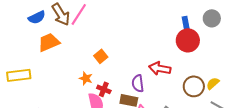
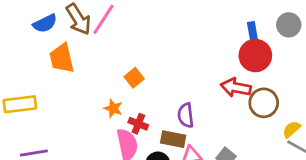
orange trapezoid: (49, 42) -> (62, 58), turned -80
red arrow: (160, 68) -> (236, 88), moved
yellow semicircle: (213, 83) -> (292, 129), moved
brown circle: (194, 86) -> (264, 103), moved

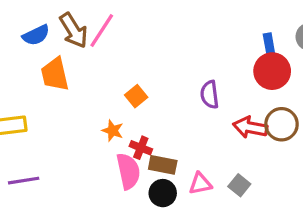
red arrow: (236, 88) -> (250, 127), moved
purple semicircle: (186, 115) -> (210, 95), moved
brown rectangle: (173, 139) -> (163, 165), moved

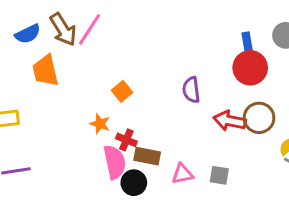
gray square: (239, 185) -> (219, 175), turned -30
black circle: (163, 193) -> (134, 183), moved

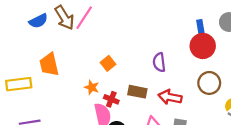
orange trapezoid: (45, 71) -> (49, 64), moved
red arrow: (230, 121) -> (170, 97), moved
brown rectangle: (147, 156) -> (137, 92), moved

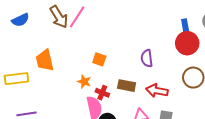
blue semicircle: (38, 21) -> (20, 20), moved
orange square: (108, 63) -> (99, 59), turned -32

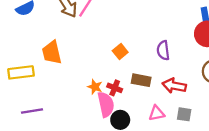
orange square: (99, 59) -> (120, 51), moved, turned 32
orange star: (84, 82) -> (95, 87), moved

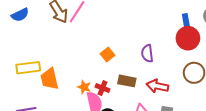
orange trapezoid: (52, 53) -> (50, 79), moved
yellow rectangle: (21, 72) -> (28, 68), moved

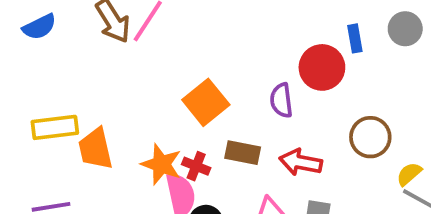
red circle: (188, 38) -> (322, 67), moved
orange square: (108, 54) -> (206, 102), size x1.6
orange star: (84, 87) -> (161, 164), size x1.5

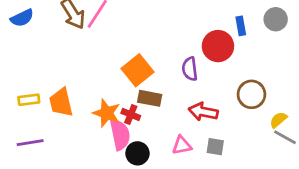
yellow rectangle: (55, 127) -> (29, 100), moved, size x0.7
brown rectangle: (243, 153) -> (150, 98), moved

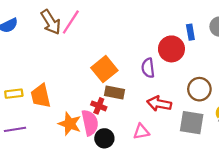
orange star: (107, 113) -> (70, 124), moved
gray square: (215, 147) -> (192, 123), moved, size x1.6

